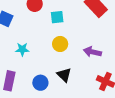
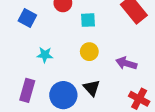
blue circle: (40, 83) -> (63, 95), size x1.5

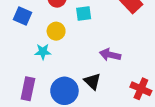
yellow circle: (89, 52) -> (56, 31), moved
purple arrow: (126, 63) -> (110, 55), moved

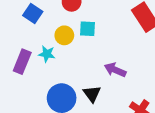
cyan square: (84, 13) -> (88, 29), moved
purple rectangle: (28, 89) -> (22, 62), moved

